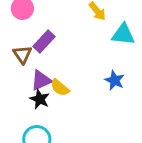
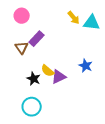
cyan triangle: (123, 34) -> (92, 23), moved
purple triangle: (41, 80) -> (59, 77), moved

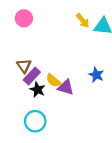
purple rectangle: (37, 39) -> (32, 76), moved
brown triangle: (22, 48) -> (24, 66), moved
purple triangle: (59, 77) -> (66, 87), turned 42

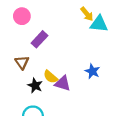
yellow arrow: (83, 21) -> (87, 14), moved
purple rectangle: (32, 76) -> (40, 39), moved

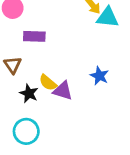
purple rectangle: (40, 39) -> (34, 36), turned 49

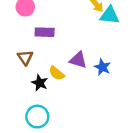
purple triangle: (63, 91) -> (78, 60), moved

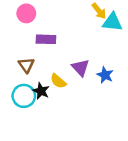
purple triangle: (78, 60) -> (80, 68), turned 30
cyan circle: (37, 117) -> (24, 96), moved

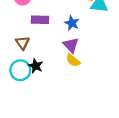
blue star: (105, 75) -> (72, 23), moved
yellow semicircle: (58, 81) -> (73, 60), moved

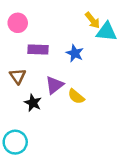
purple triangle: (71, 45) -> (55, 85), moved, turned 35
cyan circle: (20, 70) -> (15, 142), moved

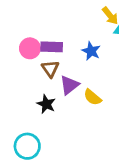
pink circle: (18, 23) -> (30, 48), moved
brown triangle: (18, 76) -> (50, 69), moved

